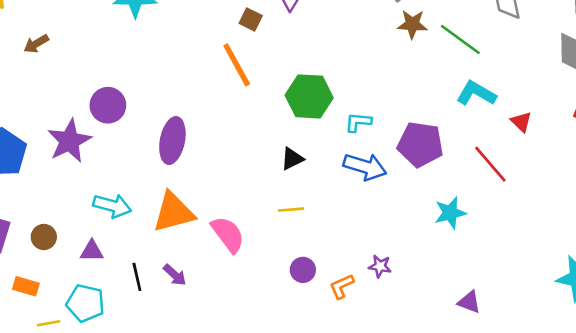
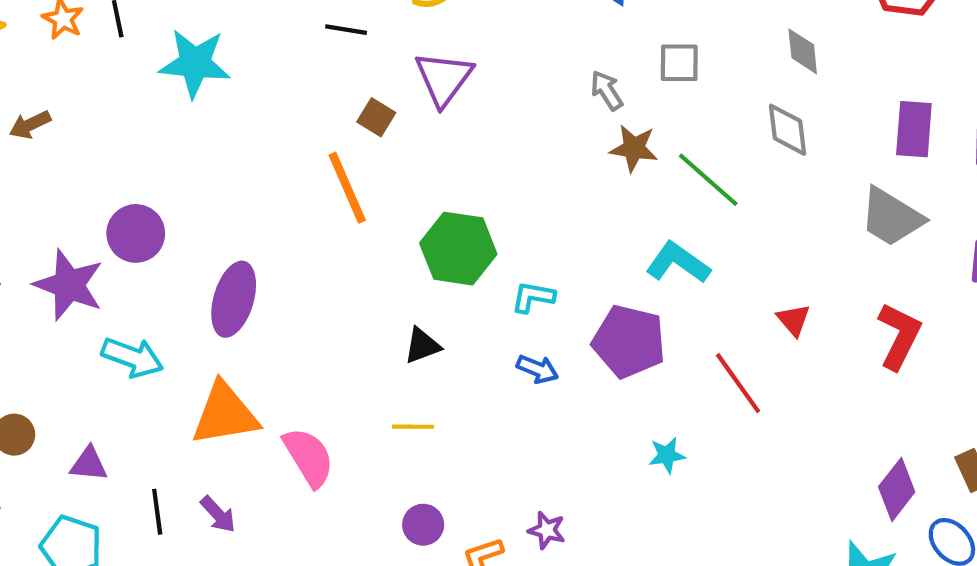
cyan L-shape: (476, 93) -> (678, 263), moved
purple star: (69, 141) -> (69, 285), turned -30
blue arrow: (365, 167) -> (537, 369), size x0.6
cyan arrow: (112, 206) -> (132, 357), moved
cyan star: (450, 213) -> (667, 455), size x0.7

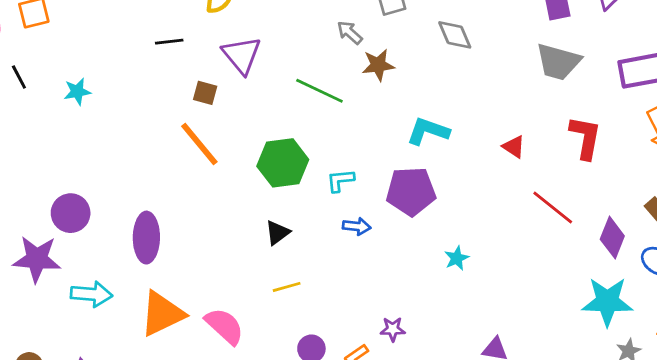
cyan star: (195, 63) -> (77, 92), size x0.6
gray diamond: (788, 130) -> (455, 35), moved
green line: (708, 180) -> (319, 91), moved
red line: (738, 383) -> (553, 208), moved

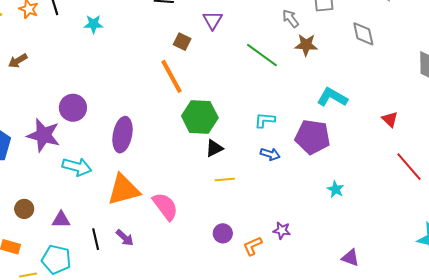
purple triangle: (242, 55) -> (213, 20), size x0.7
green hexagon: (283, 163) -> (200, 117), moved
cyan star: (457, 258) -> (336, 189), turned -30
yellow line: (287, 287) -> (225, 179), moved

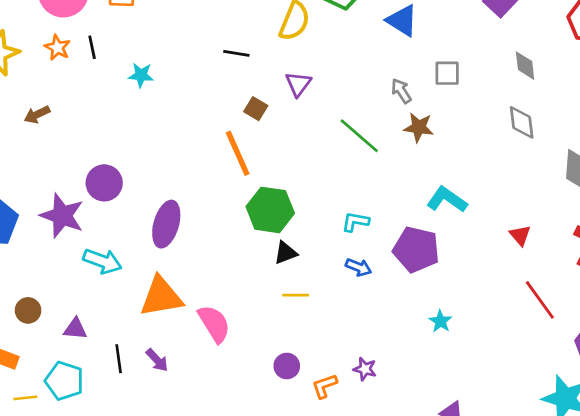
gray diamond: (363, 34) -> (522, 122), moved

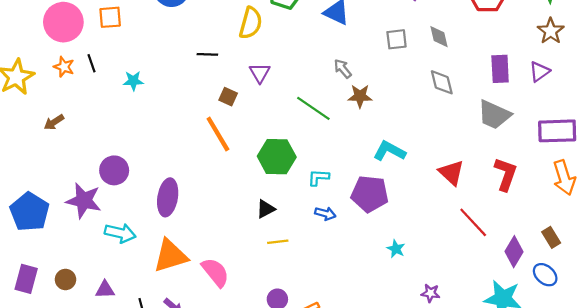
gray square: (447, 73) -> (397, 39), moved
green hexagon: (270, 210) -> (277, 157), moved
red triangle: (520, 235) -> (451, 173), size x1.5
purple star: (365, 369) -> (430, 293), moved

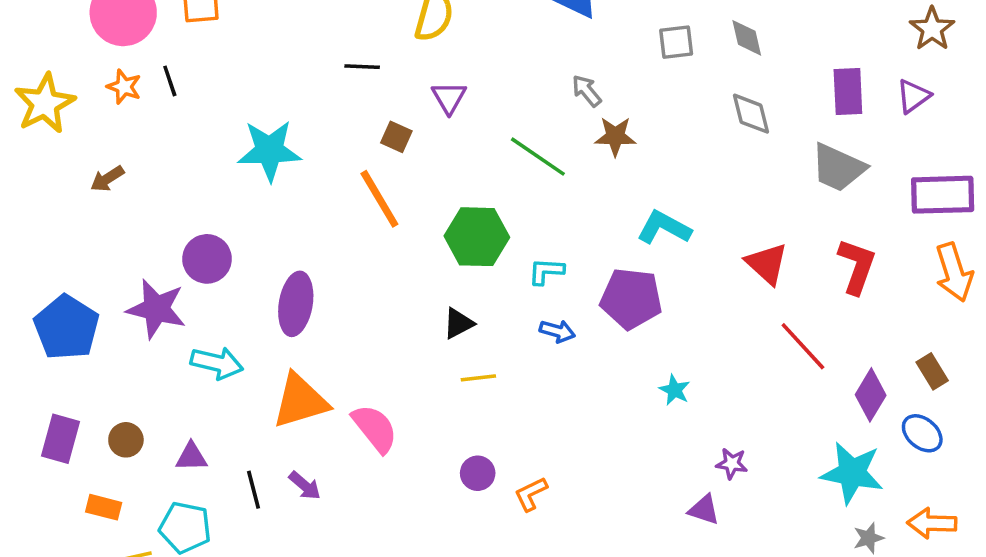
cyan star: (133, 81) -> (269, 151), moved, size x1.8

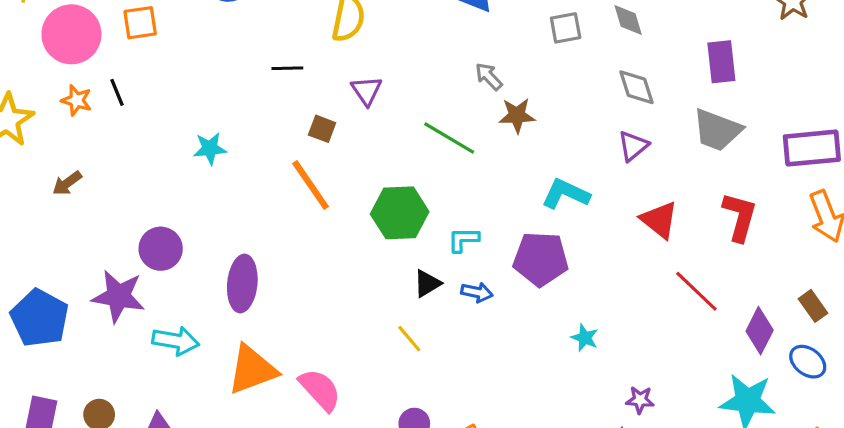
purple triangle: (913, 96) -> (633, 146), moved
cyan star: (269, 151) -> (210, 149), size x0.6
black triangle: (458, 323) -> (427, 283), moved
yellow line: (478, 378) -> (409, 339), turned 60

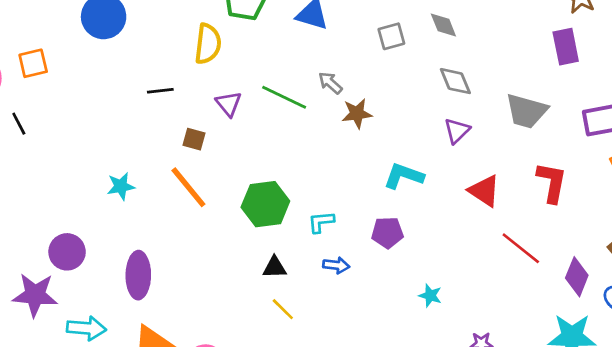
purple rectangle: (721, 62) -> (566, 47), moved
green line: (449, 138) -> (284, 97), moved
cyan star: (210, 149) -> (121, 186), moved
purple pentagon: (541, 259) -> (387, 233), size x0.7
black triangle: (427, 283) -> (275, 267), moved, turned 35

